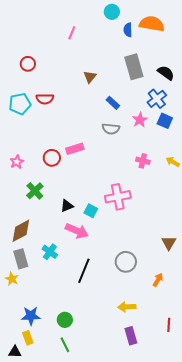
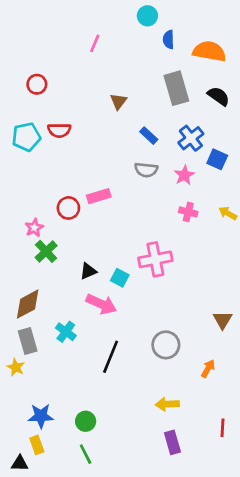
orange semicircle: (152, 24) -> (209, 51), moved
blue cross: (157, 99) -> (191, 138), moved
pink star: (140, 120) -> (184, 175), moved
pink star: (17, 162) -> (34, 228), moved

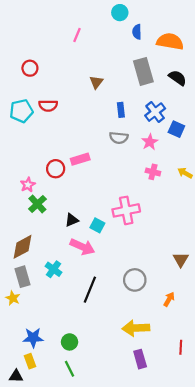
blue rectangle: (149, 136) -> (121, 110), turned 40
yellow arrow: (167, 404) -> (136, 328), size x1.4

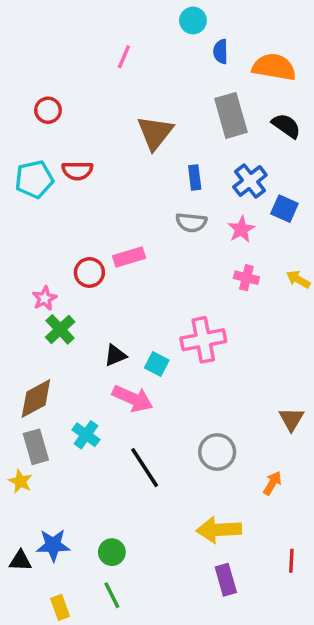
brown triangle: (96, 82) -> (155, 133), size x1.6
black line: (90, 290) -> (145, 468), turned -55
yellow rectangle: (30, 361) -> (60, 607), moved
black triangle: (16, 376) -> (20, 561), moved

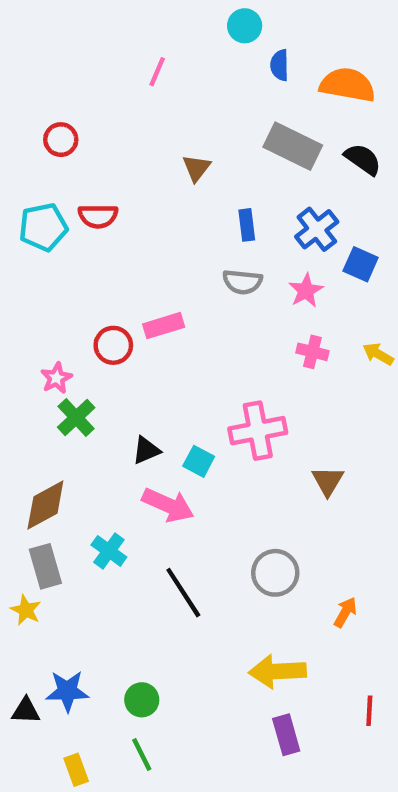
gray rectangle: (231, 115) -> (293, 146), turned -48
brown triangle: (155, 133) -> (196, 168), size x0.6
brown triangle: (291, 419) -> (328, 481), moved

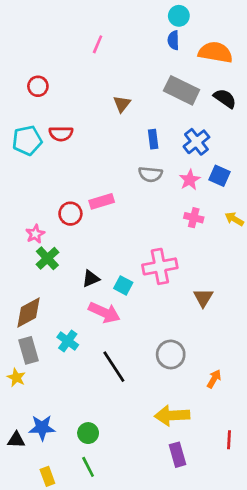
cyan circle: (245, 26) -> (179, 16), moved
blue square: (361, 264) -> (219, 176), moved

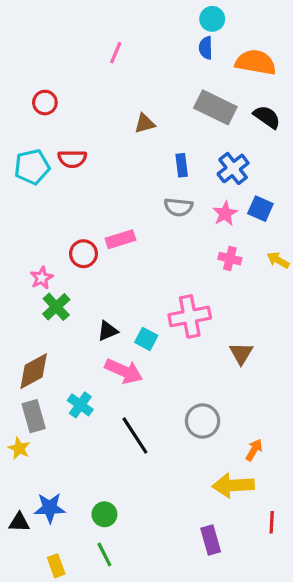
brown triangle: (122, 104) -> (145, 123), turned 36
yellow arrow: (172, 415) -> (233, 485), moved

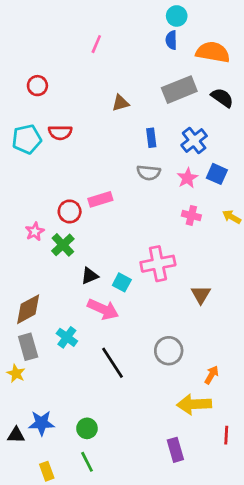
gray rectangle: (215, 107) -> (179, 90), turned -48
green cross: (56, 307) -> (63, 245), moved

